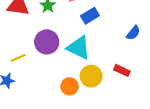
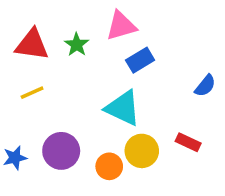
purple circle: (47, 42) -> (61, 151), moved
yellow line: (18, 58) -> (32, 93), moved

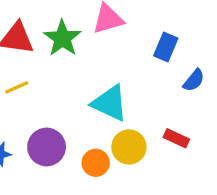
green star: (77, 45) -> (62, 38), size x1.5
blue rectangle: (140, 60) -> (166, 47), moved, turned -36

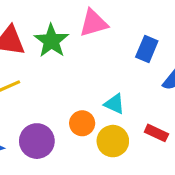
cyan triangle: (110, 103) -> (114, 104), moved, size x0.6
orange circle: (96, 163) -> (82, 123), moved

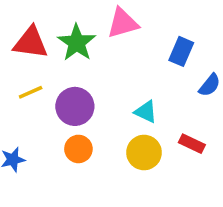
orange circle: (82, 123) -> (78, 149), moved
purple circle: (37, 141) -> (75, 106), moved

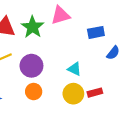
blue rectangle: (181, 51) -> (96, 32), turned 56
red rectangle: (192, 144) -> (95, 93), moved, turned -40

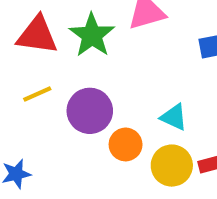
orange circle: (34, 92) -> (126, 144), moved

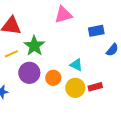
green star: (92, 35) -> (34, 46), moved
purple circle: (90, 111) -> (29, 73), moved

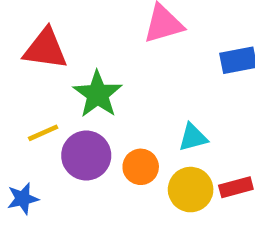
yellow line: (11, 54) -> (43, 133), moved
cyan triangle: (76, 65) -> (193, 137), turned -40

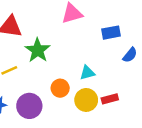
purple circle: (86, 156) -> (29, 106), moved

